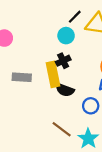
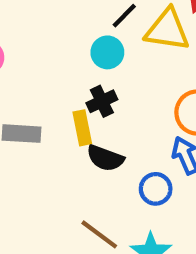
yellow rectangle: (53, 74) -> (82, 128), size x0.7

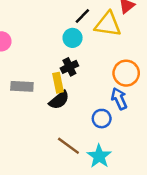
black semicircle: (105, 158) -> (59, 100), moved, turned -60

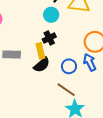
blue circle: (102, 119) -> (69, 66), moved
brown line: (68, 146) -> (66, 90), moved

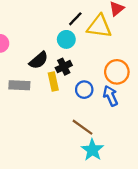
black semicircle: (42, 65) -> (39, 60), moved
blue circle: (69, 66) -> (84, 90), moved

